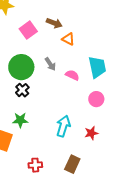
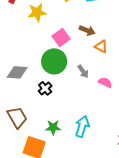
green circle: (21, 67) -> (54, 61), moved
black cross: (22, 90) -> (45, 88), moved
cyan arrow: (63, 126) -> (82, 126), moved

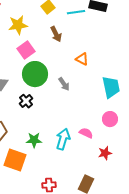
brown arrow: (87, 30) -> (56, 34), moved, turned 42
pink square: (61, 37) -> (26, 50), moved
pink semicircle: (105, 82) -> (86, 133), moved

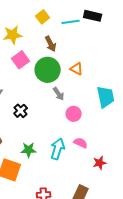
green circle: (35, 74) -> (48, 70), moved
pink circle: (110, 119) -> (74, 114), moved

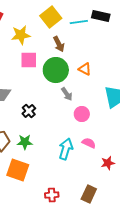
yellow square: (43, 17) -> (51, 17), size x1.5
pink square: (21, 60) -> (29, 60), turned 36
green star: (29, 150) -> (25, 142), moved

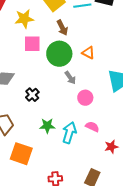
green star: (25, 142) -> (47, 126), moved

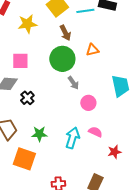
pink square: (32, 44) -> (20, 61), moved
orange triangle: (88, 53) -> (92, 50), moved, turned -40
black cross: (32, 95) -> (27, 98), moved
green star: (47, 126) -> (39, 134), moved

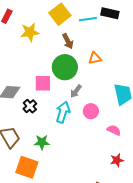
pink square: (20, 61) -> (43, 83), moved
gray arrow: (73, 83) -> (76, 91), turned 72
pink semicircle: (95, 132) -> (114, 130), moved
cyan arrow: (72, 138) -> (63, 112), moved

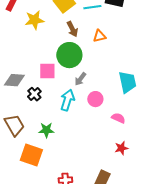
orange triangle: (95, 58) -> (99, 36), moved

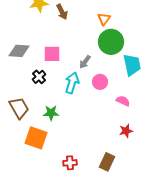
brown arrow: (72, 29) -> (62, 12), moved
orange triangle: (99, 36) -> (104, 19), turned -40
green circle: (69, 55) -> (111, 42), moved
gray diamond: (14, 80) -> (19, 51), moved

